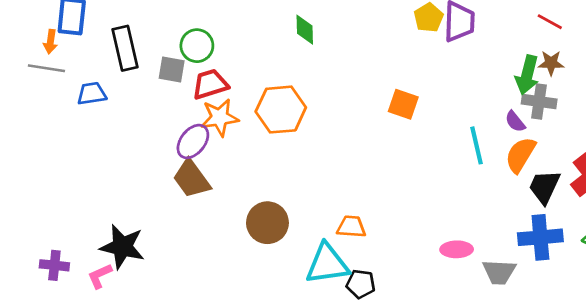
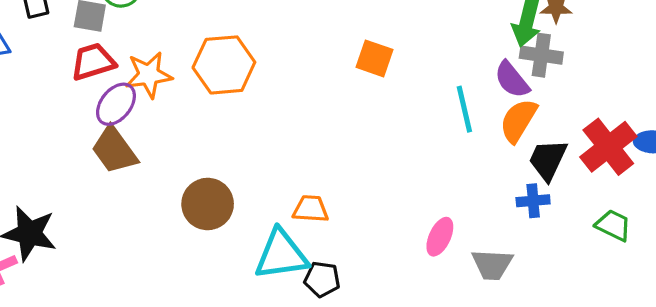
red trapezoid: (210, 84) -> (93, 62), moved
purple semicircle: (515, 122) -> (512, 80), size x1.4
blue cross: (540, 237) -> (533, 201), moved, size x0.6
pink ellipse: (457, 249) -> (440, 237), turned -64

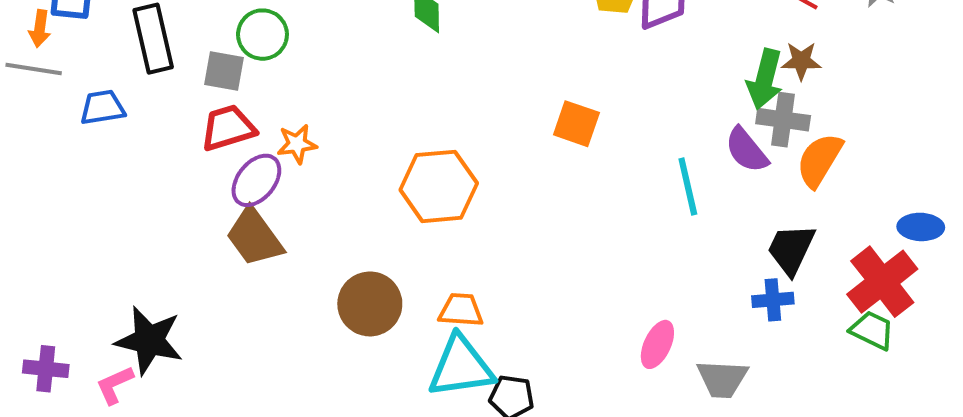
orange hexagon: (224, 65) -> (439, 186), moved
orange star: (149, 75) -> (297, 144), size x0.7
orange semicircle: (518, 121) -> (819, 160), moved
red cross: (608, 147) -> (882, 282), moved
orange trapezoid: (311, 209) -> (461, 310), moved

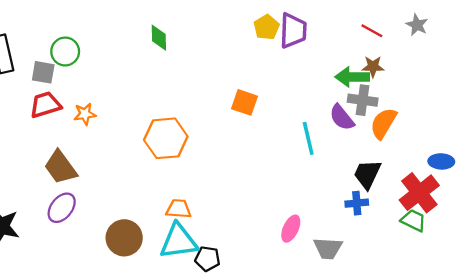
green arrow: (765, 79) -> (352, 77), turned 76
purple ellipse: (256, 180) -> (62, 208), moved
brown circle: (370, 304) -> (124, 238), moved

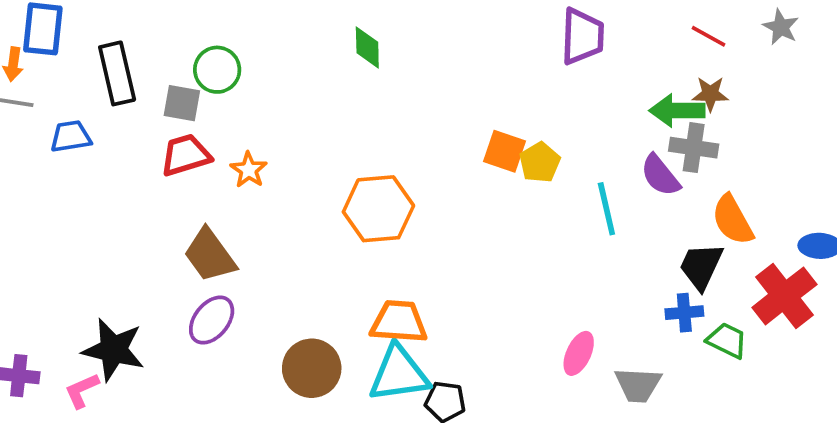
yellow pentagon: (267, 27) -> (540, 162), moved
orange star: (85, 114) -> (249, 170), turned -30
orange semicircle: (383, 123) -> (733, 220), moved, turned -60
orange trapezoid: (179, 209) -> (399, 322), size x1.4
green trapezoid: (413, 220) -> (727, 340), moved

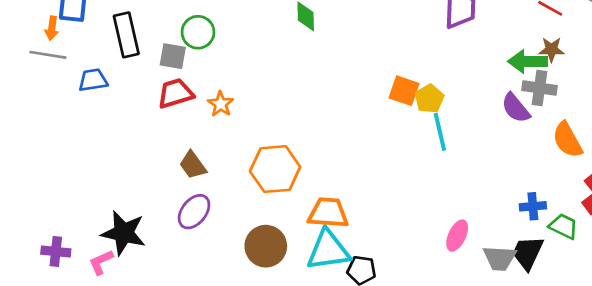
orange hexagon: (378, 209) -> (275, 169), moved
cyan line: (606, 209) -> (440, 132), moved
brown trapezoid: (210, 255) -> (193, 165), size x0.7
black trapezoid: (701, 266) -> (528, 253), moved

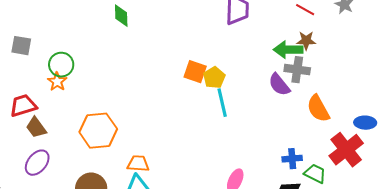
green circle: (198, 32) -> (61, 65), moved
red trapezoid: (175, 93) -> (23, 106), moved
orange trapezoid: (328, 213) -> (138, 164), size x0.7

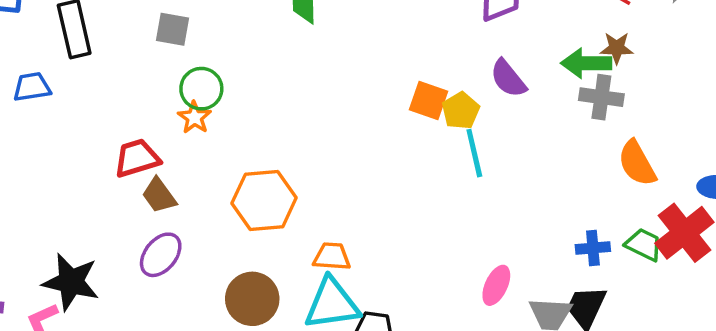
gray square: (21, 46) -> (173, 29), moved
purple semicircle: (279, 85) -> (508, 78), moved
green trapezoid: (315, 174) -> (644, 245), moved

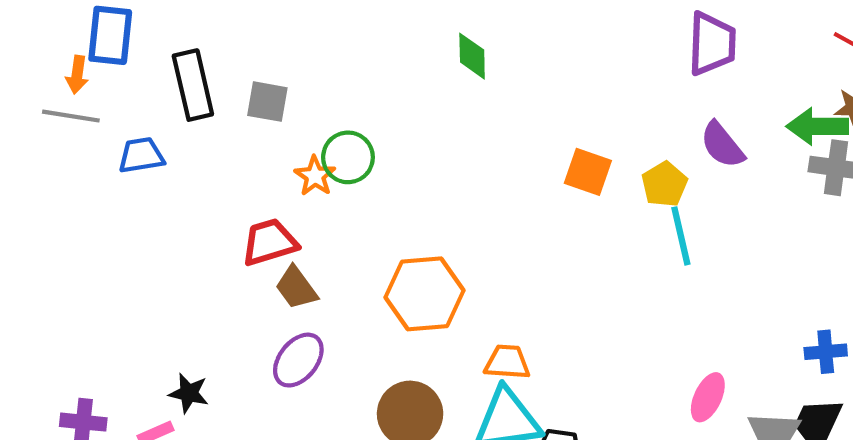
gray square: (173, 29) -> (267, 102), moved
orange square: (428, 101) -> (588, 172), moved
orange star: (195, 117) -> (315, 176), moved
black star: (71, 282) -> (189, 393), size x0.6

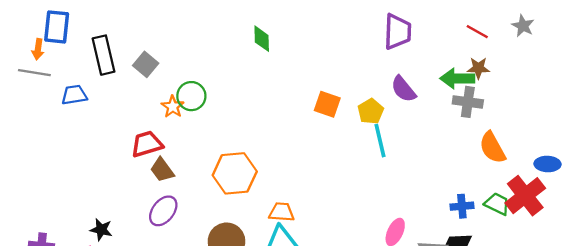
gray square: (267, 102) -> (146, 64), turned 30

